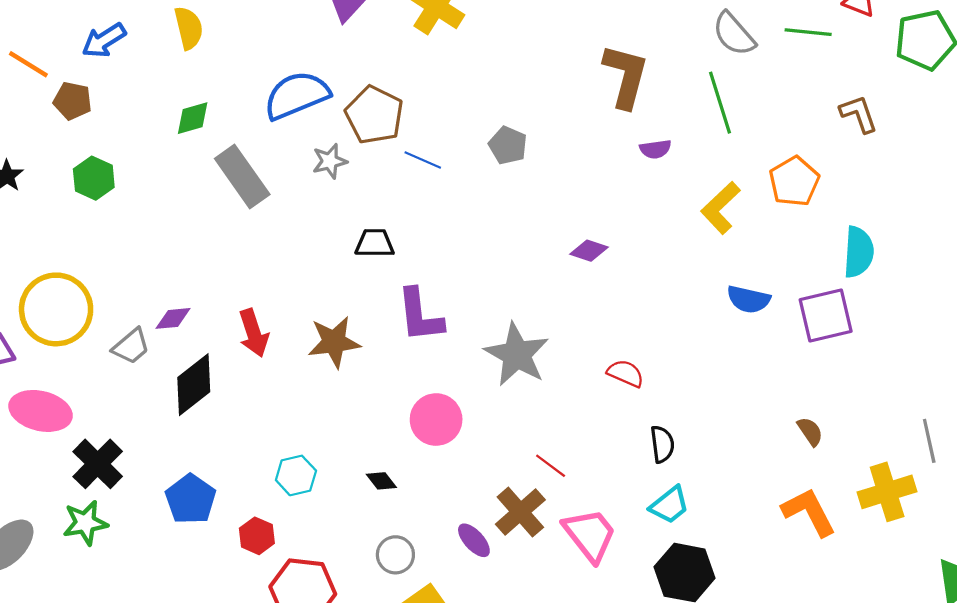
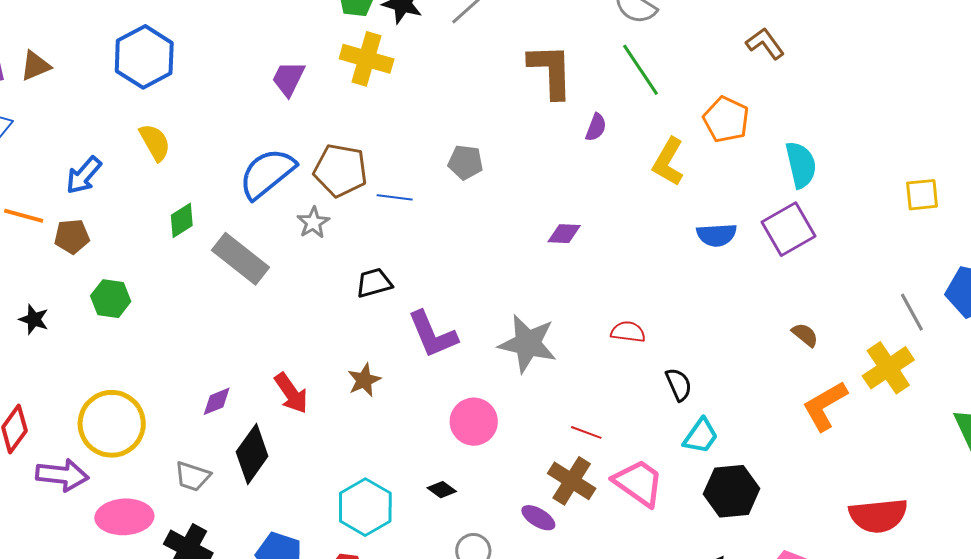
purple semicircle: (655, 149) -> (596, 127), turned -44
brown star: (334, 342) -> (364, 380), size x0.7
gray trapezoid: (131, 346) -> (193, 476), moved, turned 75
cyan hexagon: (296, 475) -> (365, 507), size x1.5
orange L-shape: (809, 512) -> (825, 406), turned -76

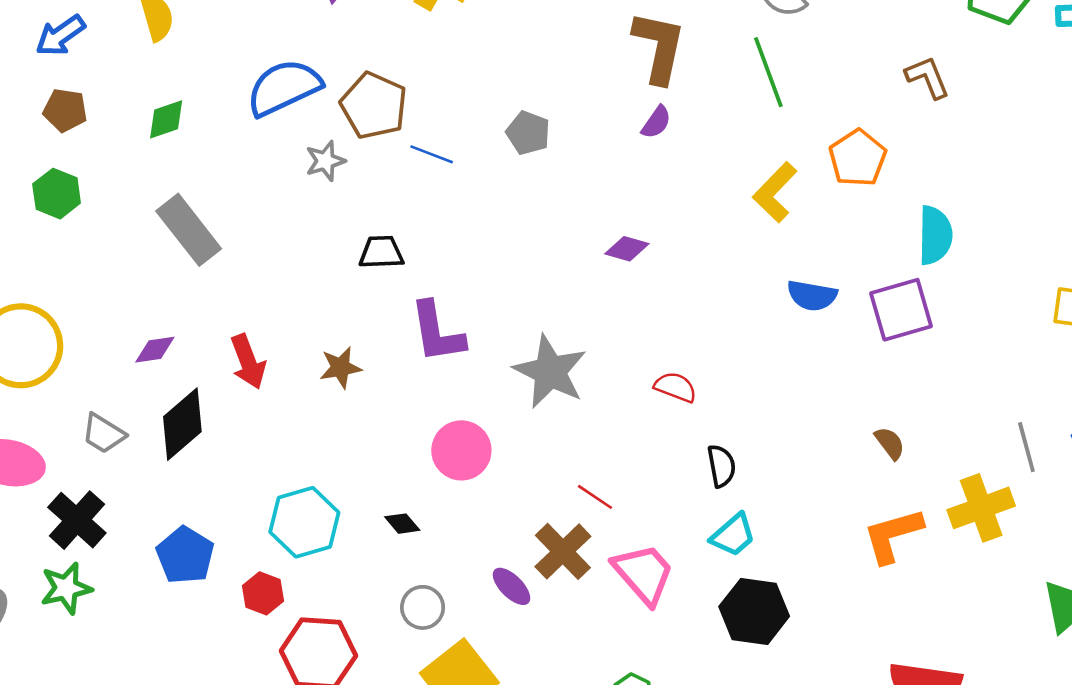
purple semicircle: (596, 127) -> (656, 122), moved
brown pentagon: (72, 236) -> (65, 110), moved
gray rectangle: (240, 259) -> (189, 230), moved

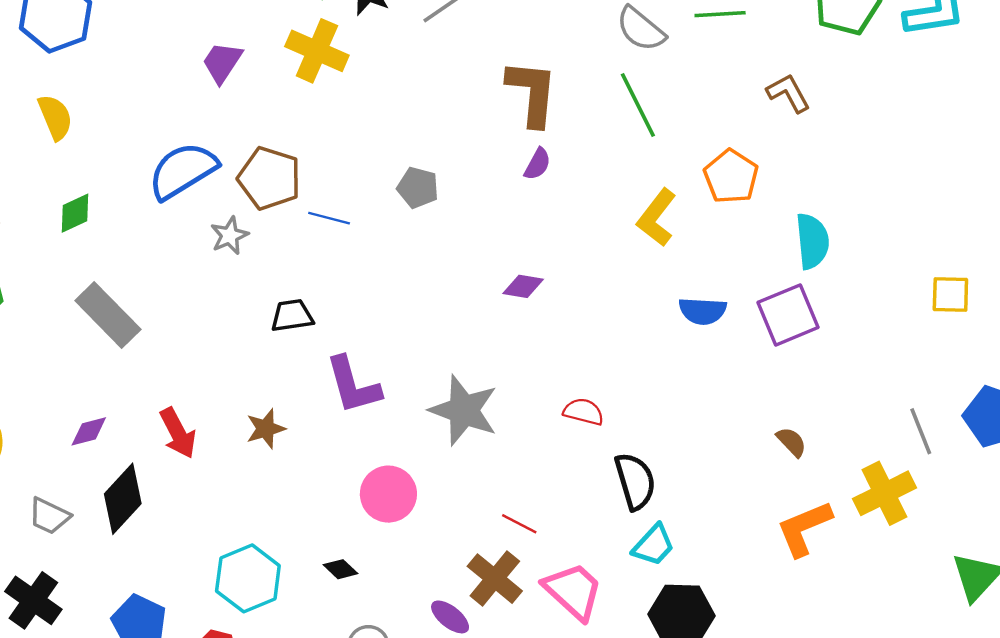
black semicircle: (721, 466) -> (635, 481), size x1.4

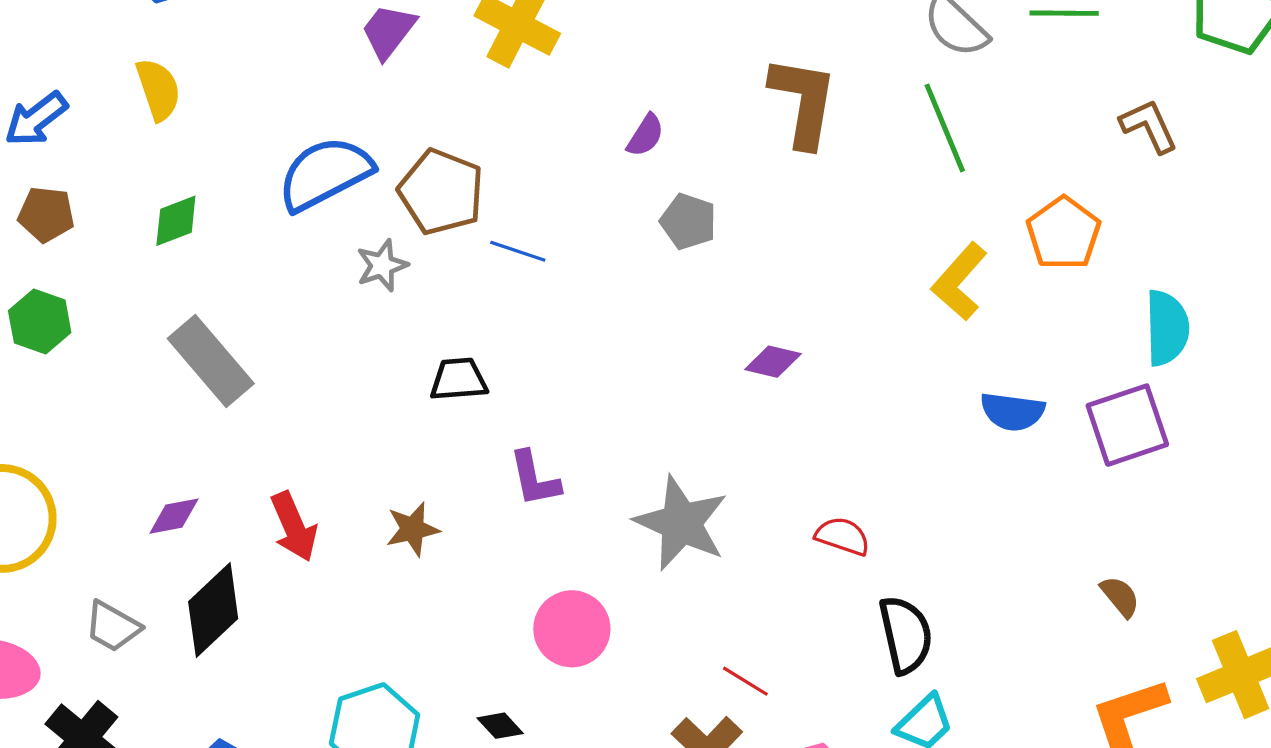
purple semicircle: (537, 164) -> (645, 135), moved
gray pentagon: (418, 188) -> (688, 222), moved
purple L-shape: (353, 385) -> (534, 479), size x0.7

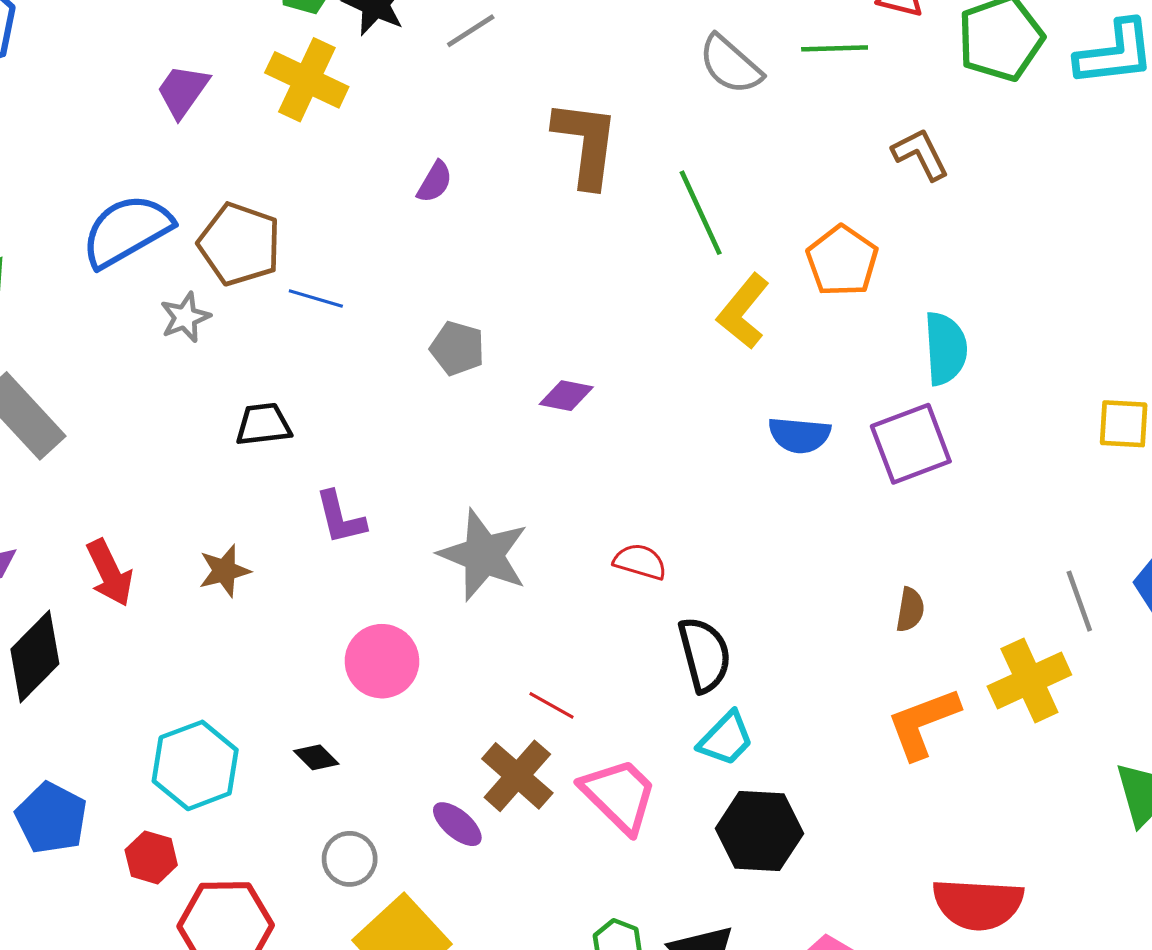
green line: (945, 128) -> (701, 213), moved
gray pentagon: (688, 222) -> (457, 348), moved
brown semicircle: (1120, 596) -> (910, 610), turned 51

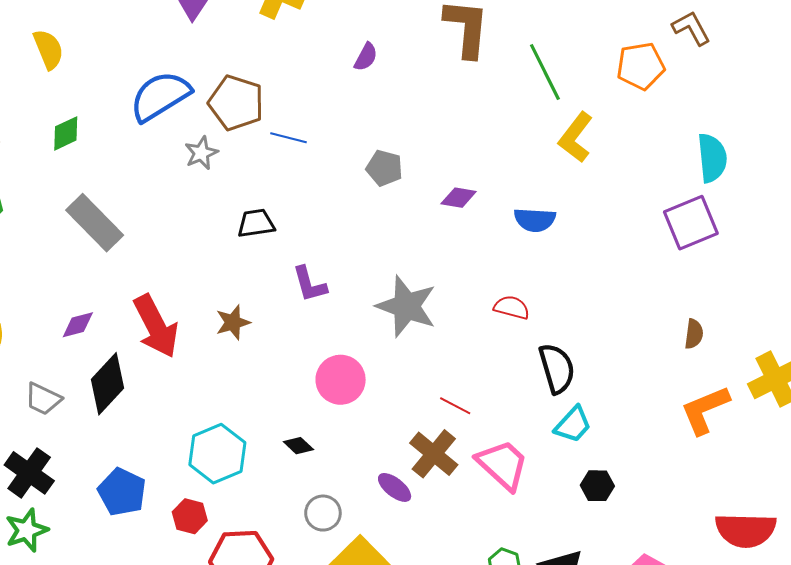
orange pentagon: (842, 261) -> (641, 66), moved, turned 30
blue semicircle: (799, 435) -> (535, 220), moved
red arrow: (110, 573) -> (156, 326), size x1.4
black hexagon: (759, 831) -> (597, 486), size x0.6

